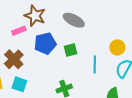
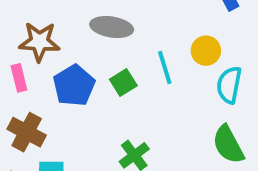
pink rectangle: (19, 31) -> (19, 78), turned -64
cyan line: (95, 65) -> (165, 67), moved

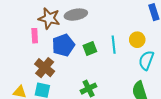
gray ellipse: (112, 27) -> (76, 15), moved, turned -30
brown cross: (27, 132) -> (45, 68), moved

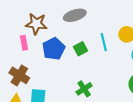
gray ellipse: (76, 15) -> (75, 15), moved
brown cross: (45, 68) -> (19, 75), moved

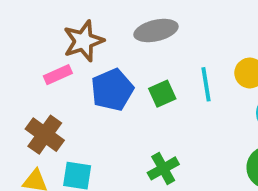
brown star: (36, 24) -> (83, 41), turned -30
pink rectangle: (24, 43) -> (58, 75), turned 72

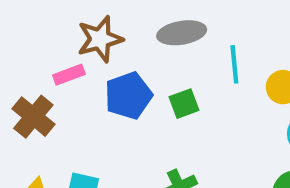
cyan line: (206, 84) -> (234, 64), moved
brown cross: (45, 135) -> (33, 117), moved

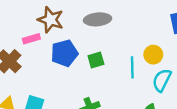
brown star: (100, 39) -> (51, 20), turned 30
cyan line: (234, 64) -> (132, 67), moved

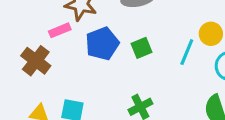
cyan line: (132, 67) -> (187, 52), turned 30

